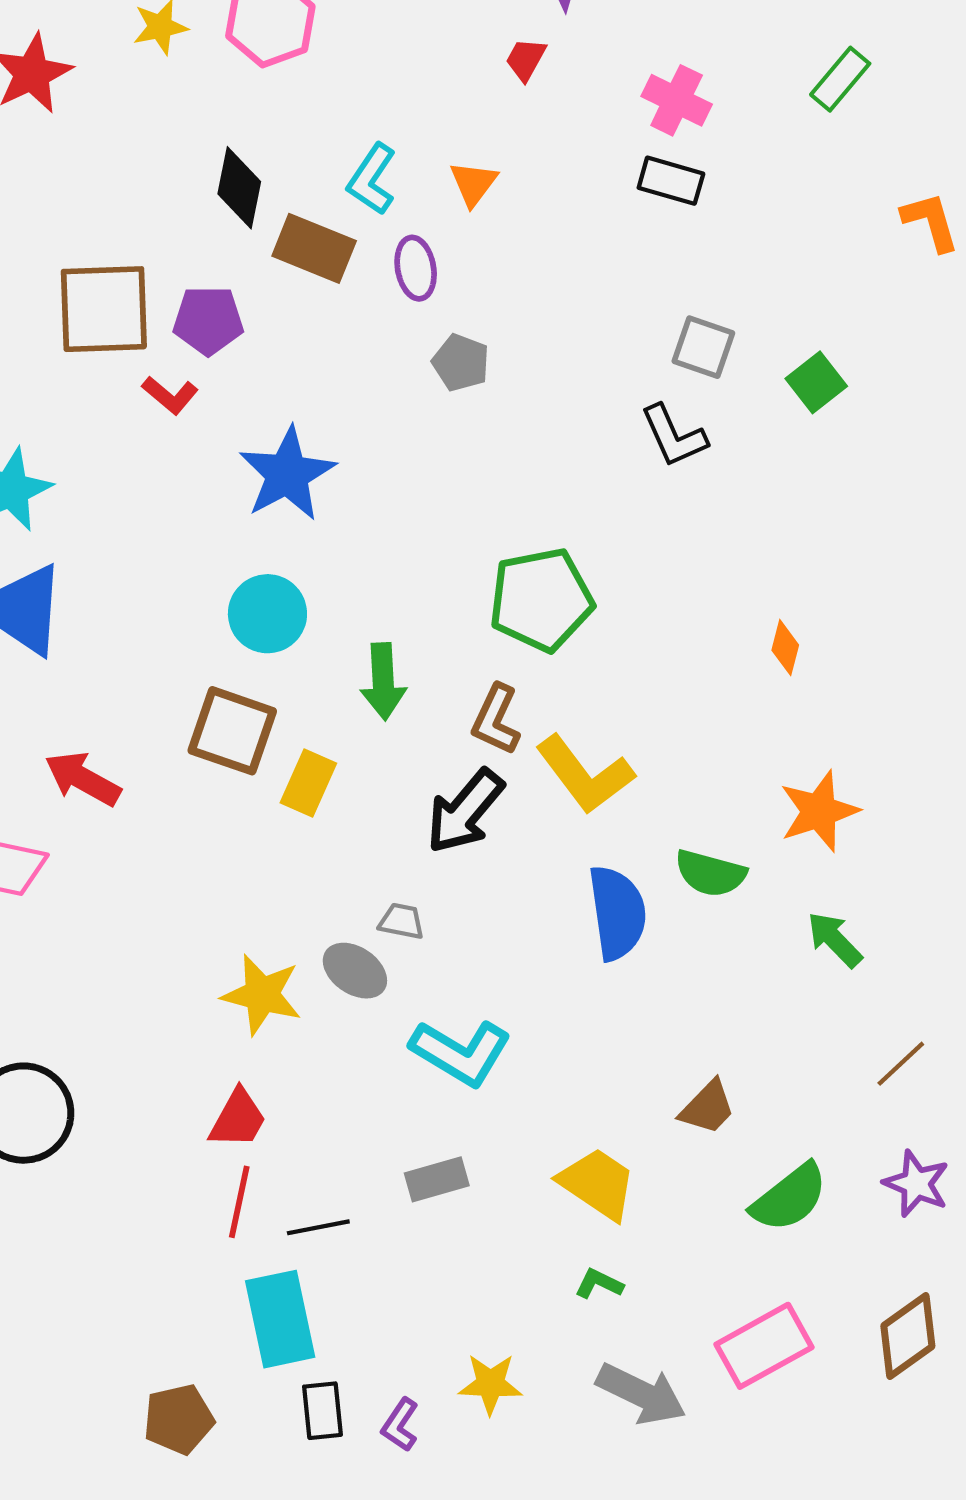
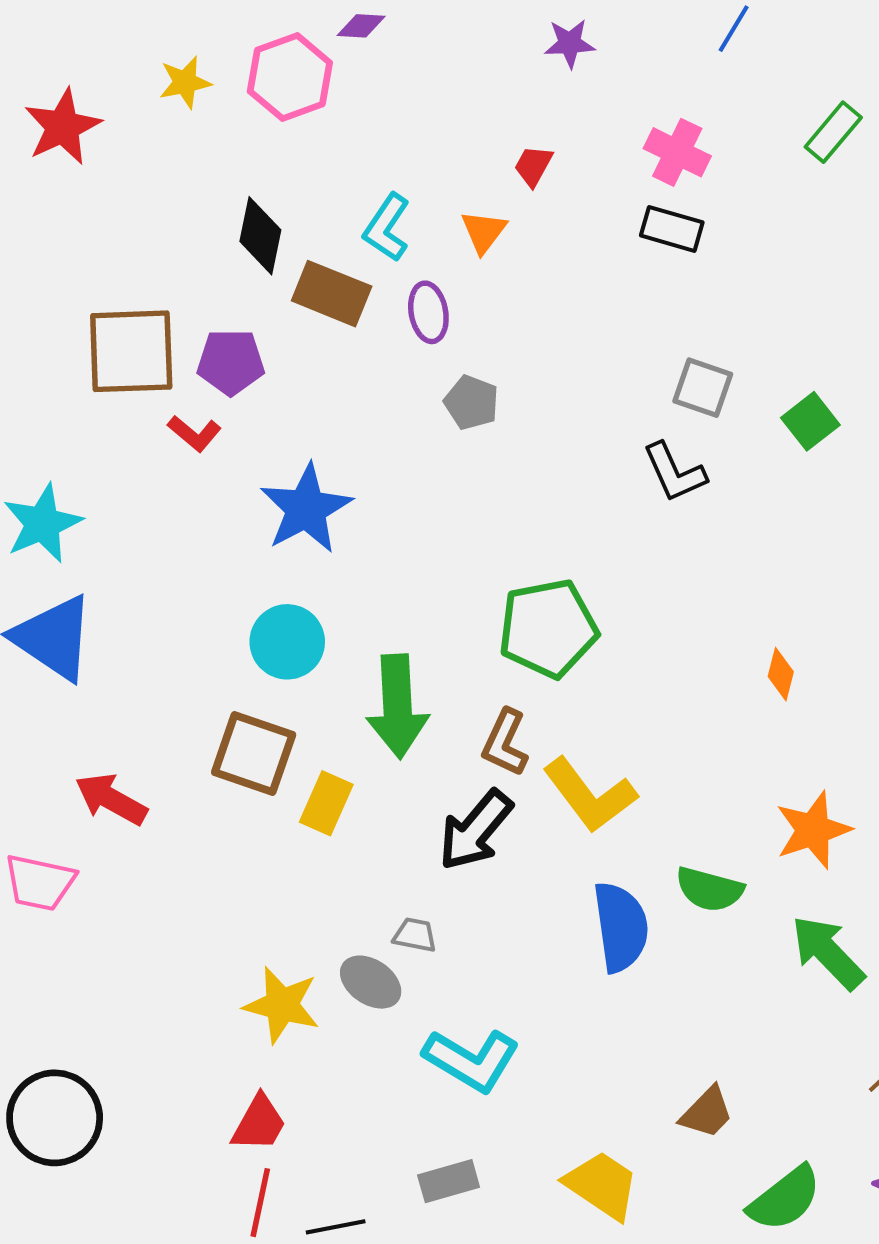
red trapezoid: (526, 59) -> (533, 166), moved
green arrow: (383, 681) -> (397, 706), size x1.4
green arrow: (835, 940) -> (828, 952), size x1.4

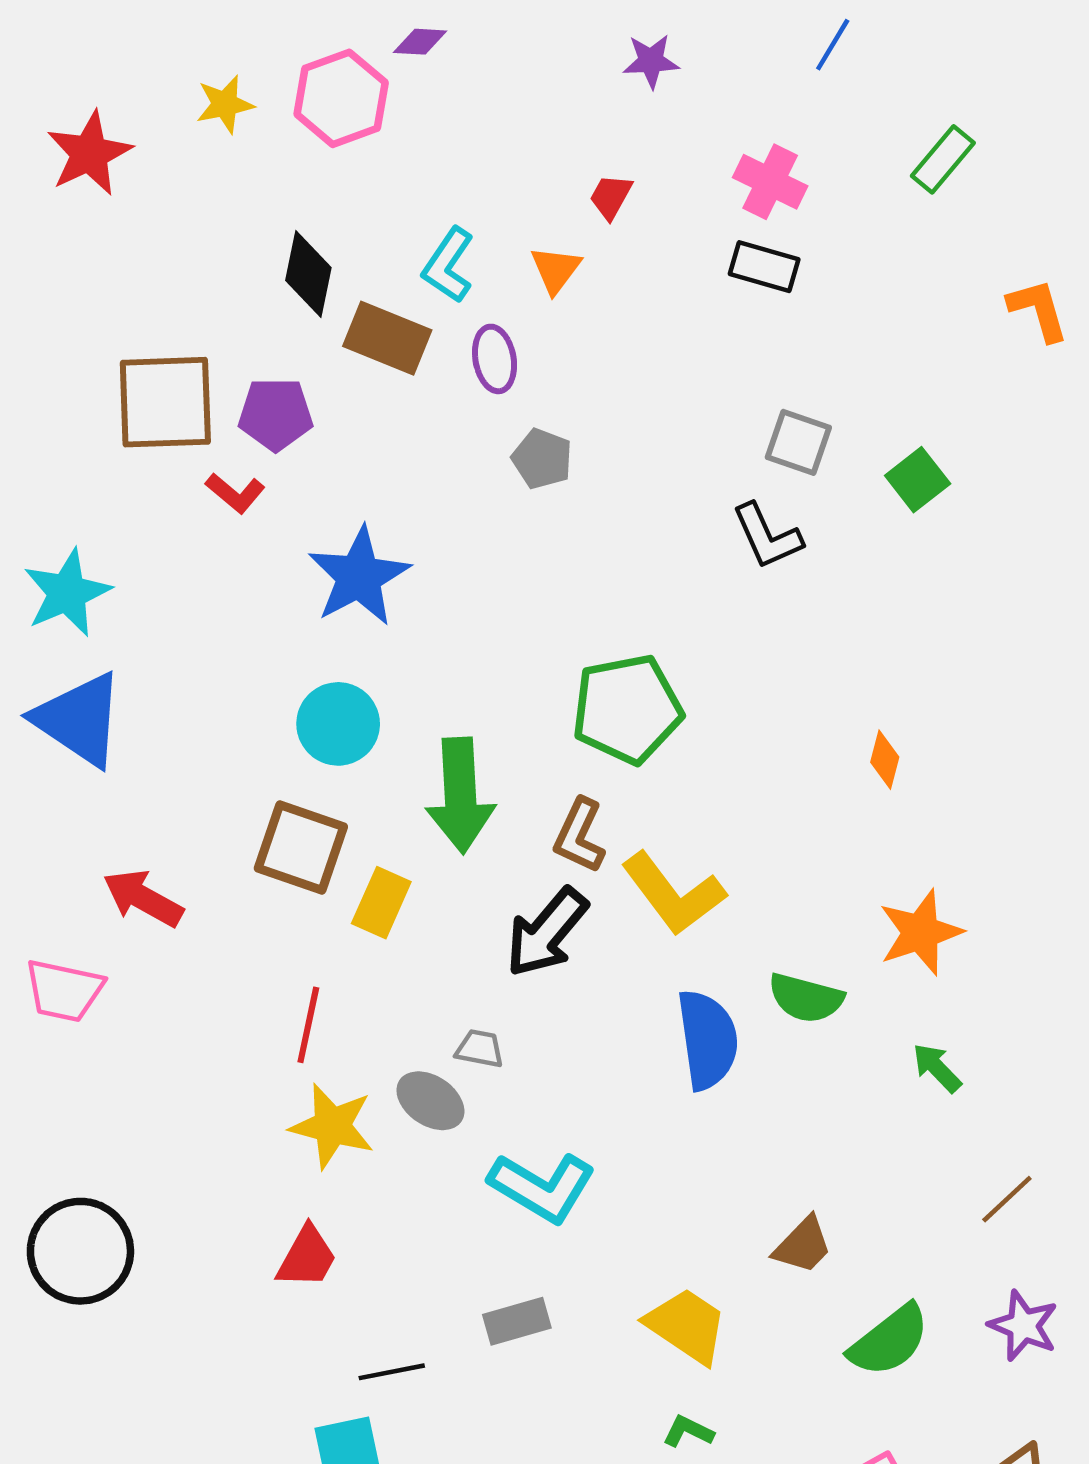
green arrow: (828, 952) -> (937, 1068), size x0.6
red line: (260, 1203) -> (308, 1025), moved

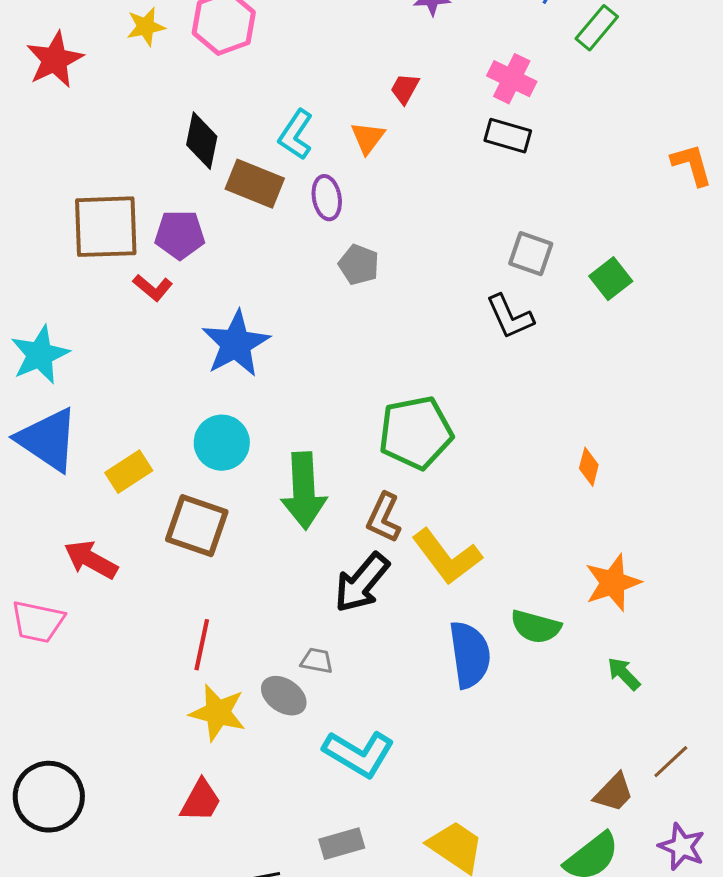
green rectangle: (943, 159) -> (597, 28), moved
yellow rectangle: (381, 903) -> (129, 472), moved, turned 33
brown trapezoid: (803, 1245) -> (614, 793), moved

